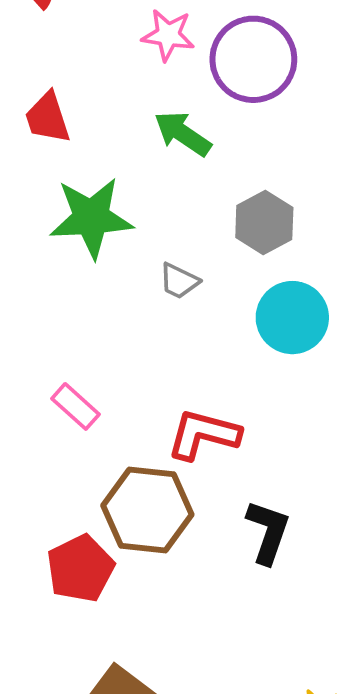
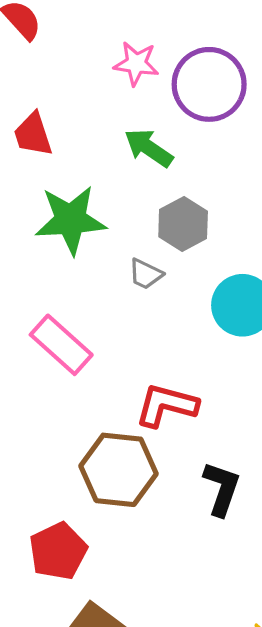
gray hexagon: (264, 223) -> (183, 224), moved
pink rectangle: (76, 406) -> (61, 345), moved, size x1.5
red pentagon: (80, 568) -> (58, 551), moved

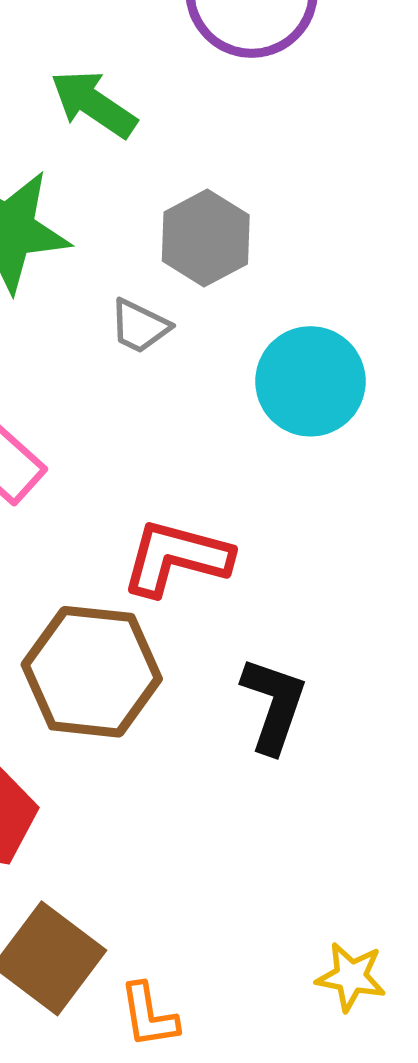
green arrow: (149, 148) -> (94, 104), moved

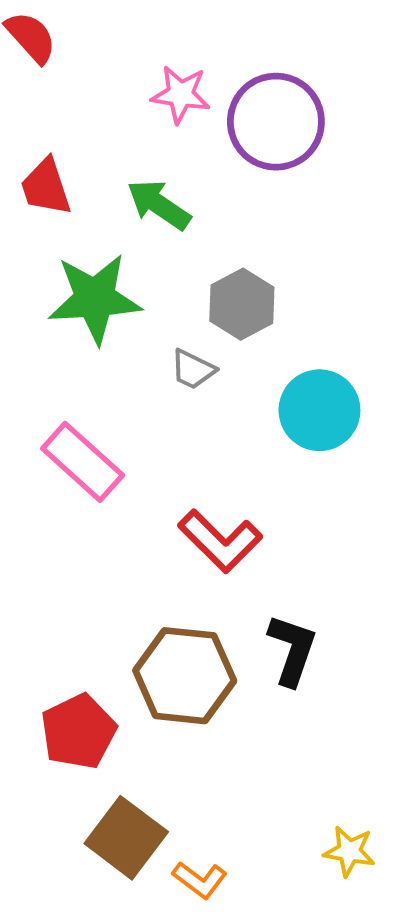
red L-shape: (176, 558) -> (220, 541), turned -150
brown hexagon: (92, 672) -> (185, 676), moved
orange L-shape: (149, 1015) -> (200, 880), turned -44

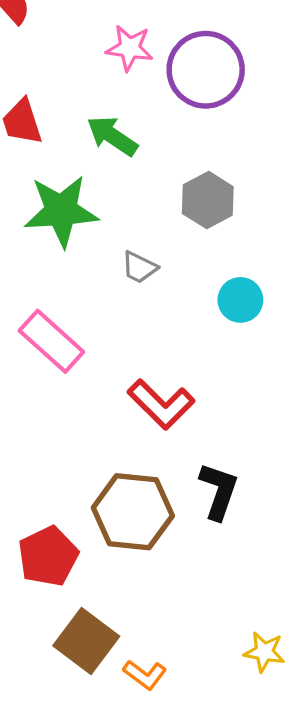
gray hexagon: (242, 304) -> (208, 200), moved
cyan circle: (319, 410) -> (240, 300), size x0.7

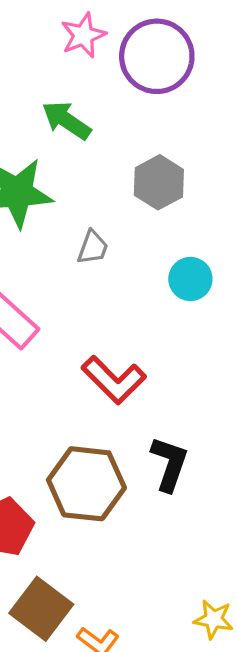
pink star: (130, 48) -> (83, 35), turned -30
gray trapezoid: (139, 267) -> (93, 247), turned -96

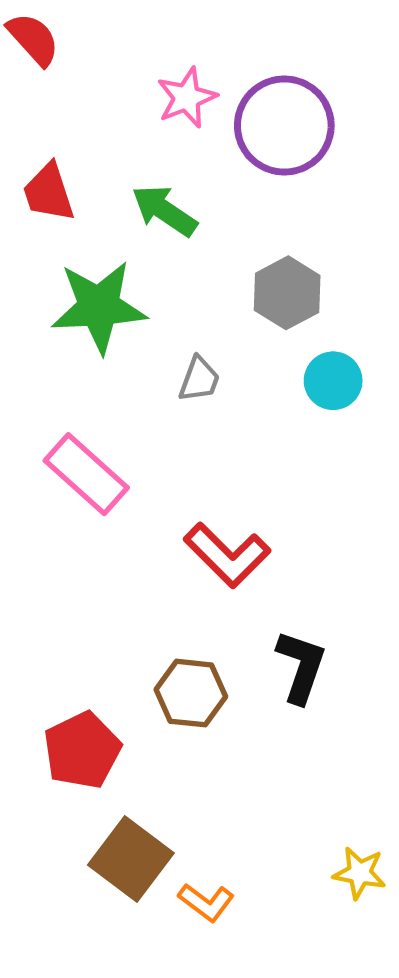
cyan circle: (190, 279) -> (333, 381), moved
brown hexagon: (86, 484) -> (191, 693), size x0.7

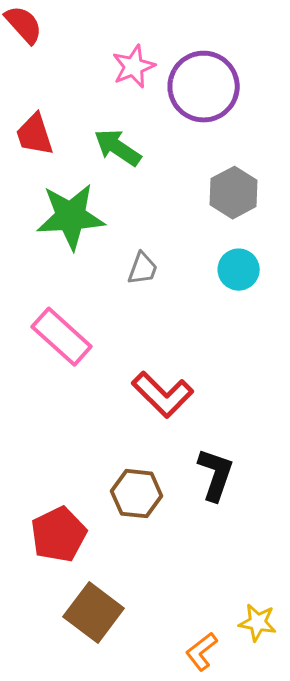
gray hexagon: (287, 293) -> (234, 193), moved
orange L-shape: (206, 902) -> (202, 652), moved, turned 105

